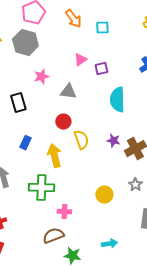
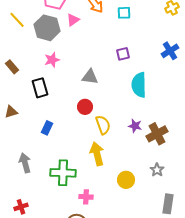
pink triangle: (80, 60) -> (73, 20), moved
pink star: (41, 77) -> (52, 60), moved
yellow arrow: (54, 156) -> (97, 154), moved

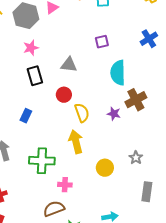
black rectangle: (40, 88) -> (35, 76), moved
brown cross: (157, 134) -> (136, 100), moved

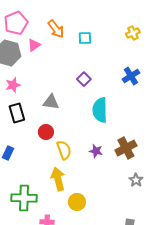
purple square: (102, 42) -> (84, 79), turned -32
brown cross: (136, 100) -> (126, 148), moved
gray star: (136, 158) -> (136, 180), moved
yellow circle: (105, 168) -> (77, 202), moved

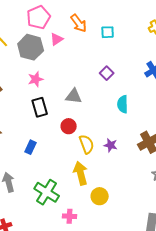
cyan semicircle: (100, 110) -> (123, 104), size x0.7
purple star: (96, 151) -> (111, 145), moved
green cross: (24, 198) -> (47, 192), turned 30

